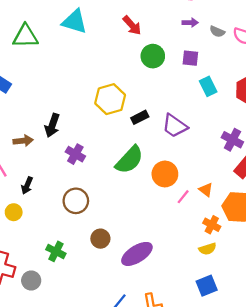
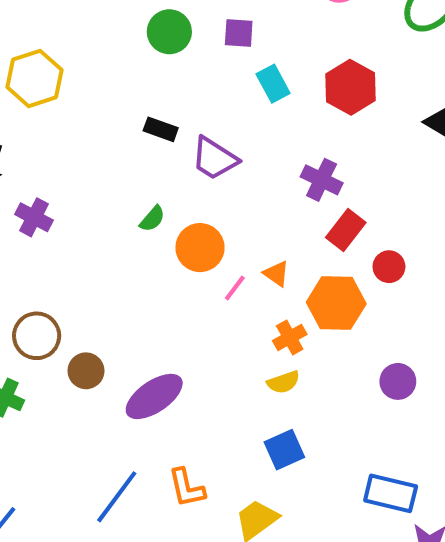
yellow hexagon: (110, 99) -> (34, 78), moved
black rectangle: (140, 117) -> (161, 129), moved, turned 49
green semicircle: (129, 160) -> (152, 219), moved, size x0.5
brown circle: (76, 201) -> (37, 336), moved
orange cross: (212, 225) -> (290, 338), turned 35

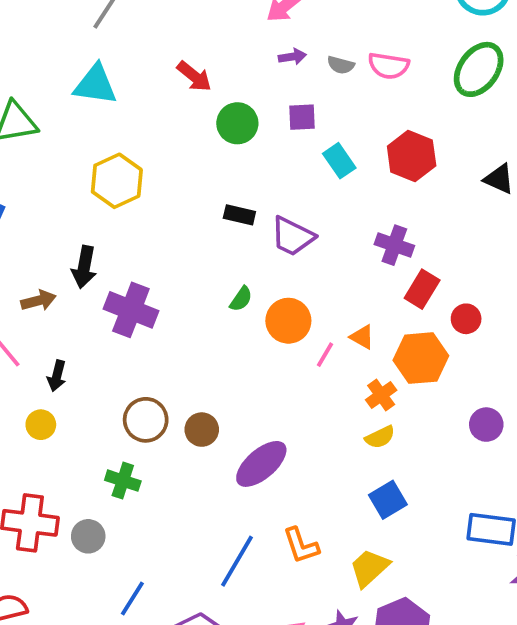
purple cross: (34, 217) -> (131, 310), size x1.5
brown circle: (86, 371) -> (202, 430), moved

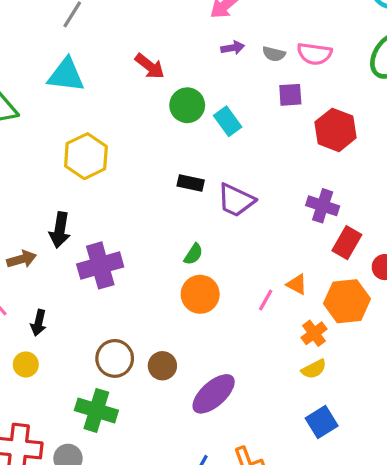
purple square: (302, 117) -> (290, 95), moved
cyan rectangle: (339, 161) -> (228, 121), moved
purple cross: (131, 310) -> (100, 265), turned -36
orange circle: (288, 321) -> (200, 294), moved
green cross: (123, 481) -> (96, 410), size x1.4

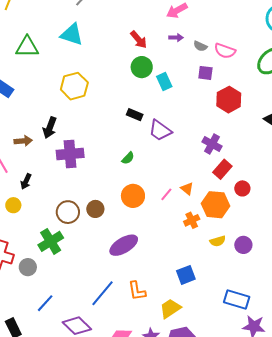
red arrow: (150, 66) -> (139, 40), moved
orange circle: (200, 294) -> (133, 196), moved
brown circle: (162, 366) -> (95, 209), moved
yellow semicircle: (314, 369) -> (218, 241), moved
green cross: (96, 410) -> (51, 241), turned 30

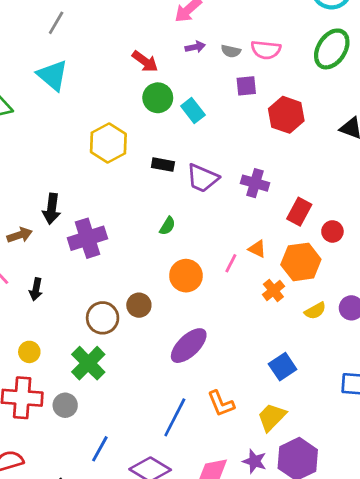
cyan triangle: (72, 34) -> (53, 75), turned 35
yellow hexagon: (74, 86) -> (108, 143), moved
purple cross: (212, 144) -> (255, 183), moved
yellow circle: (13, 205) -> (29, 352), moved

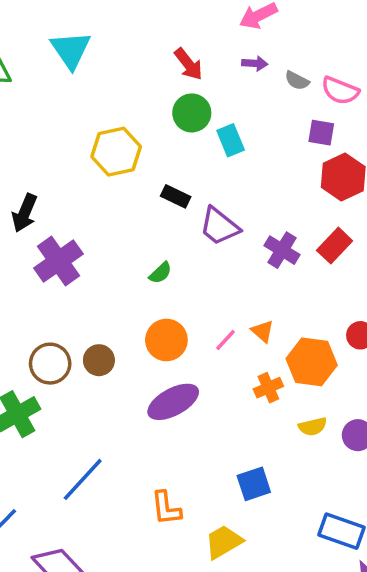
purple square: (246, 86) -> (321, 133), moved
red rectangle: (299, 212) -> (335, 246), moved
purple cross: (87, 238) -> (58, 261), turned -33
purple ellipse: (189, 346) -> (173, 402), moved
blue line: (175, 417) -> (83, 479), moved

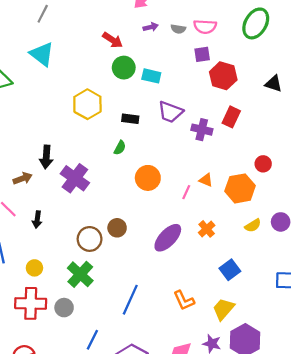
cyan rectangle: (231, 140) -> (151, 76), turned -36
purple trapezoid: (219, 226) -> (170, 112), moved
green semicircle: (160, 273) -> (120, 148), moved
orange circle: (166, 340) -> (148, 178), moved
orange cross: (268, 388) -> (207, 229), moved

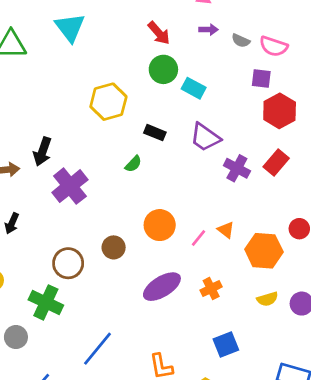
orange circle: (148, 178) -> (160, 225), moved
brown circle: (117, 228) -> (114, 247), moved
green cross: (80, 274) -> (46, 302), turned -32

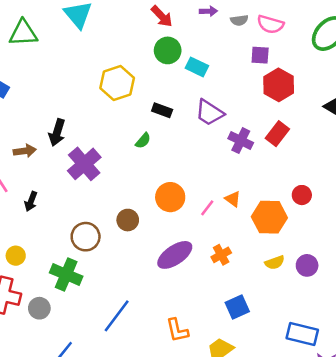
gray semicircle: (241, 41) -> (239, 20), turned -30

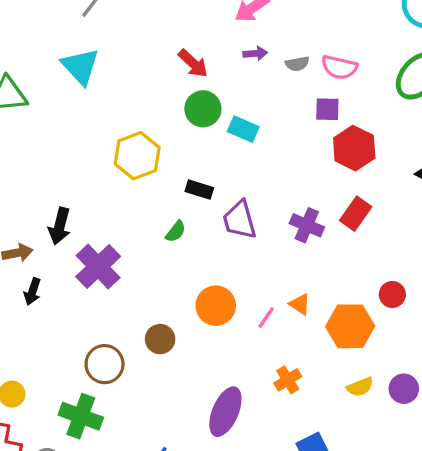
purple trapezoid: (210, 113) -> (240, 220), moved, turned 44
black arrow: (31, 201) -> (32, 292), moved
purple ellipse: (175, 255) -> (225, 412), moved, turned -30

